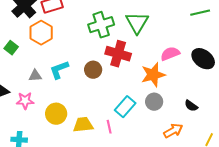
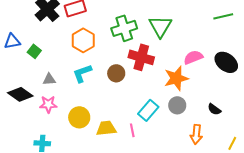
orange hexagon: (41, 33) -> (83, 40), moved
gray triangle: (35, 76) -> (49, 79), moved
orange arrow: (173, 131) -> (196, 134), turned 126

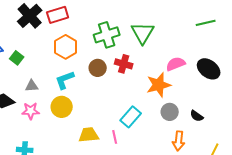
red cross: (141, 57) -> (124, 64), size x0.7
brown circle: (116, 73) -> (98, 68), moved
gray circle: (177, 105) -> (170, 112), moved
yellow circle: (79, 117) -> (62, 107), moved

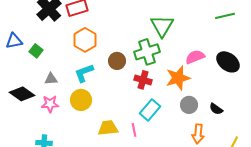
green cross: (107, 35) -> (147, 52), moved
red cross: (124, 64) -> (143, 80), moved

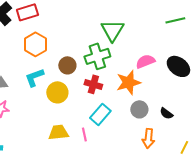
yellow circle: (81, 100) -> (57, 92), moved

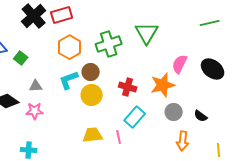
green cross: (97, 56) -> (109, 44), moved
pink semicircle: (145, 61) -> (180, 64), turned -42
brown circle: (67, 65) -> (91, 72), moved
yellow line: (184, 147) -> (219, 150), turned -32

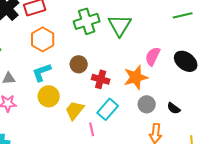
green cross: (109, 44) -> (87, 21), moved
brown circle: (91, 72) -> (79, 64), moved
yellow circle: (92, 95) -> (49, 96), moved
yellow trapezoid: (93, 135) -> (75, 110), moved, turned -45

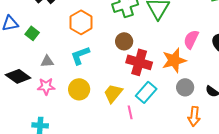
brown circle: (79, 64) -> (124, 41), moved
red cross: (101, 79) -> (139, 62), size x1.4
yellow circle: (49, 96) -> (79, 89), moved

